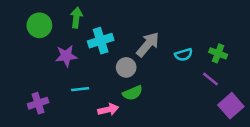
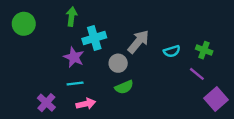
green circle: (39, 25) -> (24, 24), moved
purple star: (66, 56) -> (74, 57), moved, turned 30
purple cross: (38, 103) -> (46, 103), moved, turned -30
pink arrow: (108, 110) -> (86, 104), moved

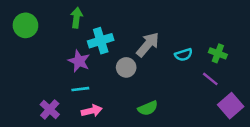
green semicircle: (124, 87) -> (148, 108), moved

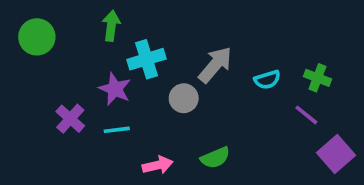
purple cross: (50, 109) -> (70, 119), moved
pink arrow: (92, 111) -> (158, 165), moved

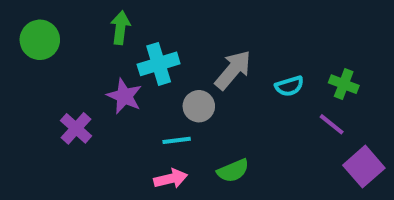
cyan line: (117, 130) -> (177, 140), moved

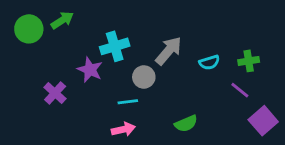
green arrow: (120, 28) -> (62, 20), moved, turned 50
green cross: (344, 84) -> (249, 61), turned -30
green semicircle: (233, 171) -> (186, 124), moved

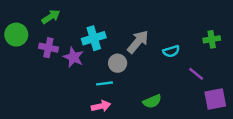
green circle: (29, 29) -> (16, 35), moved
green cross: (249, 61) -> (212, 39), moved
purple cross: (55, 93) -> (48, 48), moved, turned -30
purple square: (263, 121) -> (215, 99), turned 30

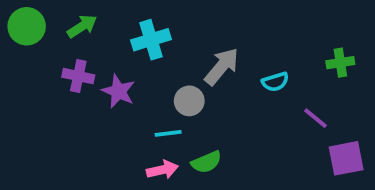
green circle: (16, 35) -> (27, 26), moved
cyan cross: (94, 38) -> (151, 40), moved
green semicircle: (152, 101) -> (206, 162), moved

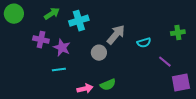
green arrow: (82, 26) -> (52, 14), moved
cyan line: (168, 133) -> (59, 70), moved

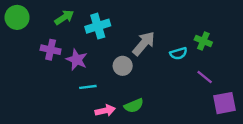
green cross: (178, 33) -> (203, 41), moved, turned 32
cyan line: (59, 70) -> (88, 87), moved

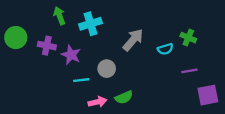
green circle: (17, 17) -> (16, 38), moved
green arrow: (64, 17) -> (59, 16), turned -78
gray circle: (123, 66) -> (107, 69), moved
purple line: (205, 77) -> (189, 71), turned -49

